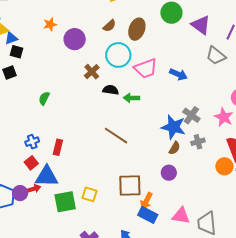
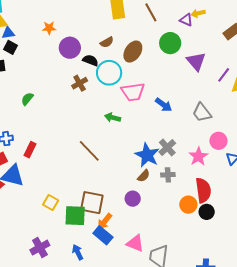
gray trapezoid: (216, 56) -> (202, 113), moved
black semicircle: (111, 90) -> (90, 60), moved
green square: (65, 202) -> (75, 216), moved

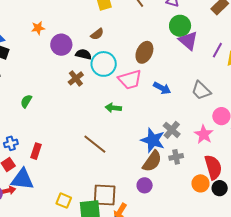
green circle: (170, 43) -> (180, 26), moved
brown ellipse: (133, 52) -> (144, 52), moved
brown semicircle: (144, 176) -> (152, 161), size x1.6

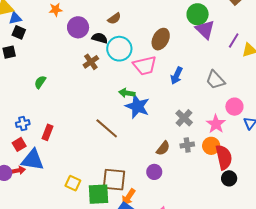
blue arrow: (162, 88) -> (176, 76), turned 84
blue star: (153, 140) -> (137, 106), moved
brown semicircle: (152, 161) -> (163, 148), size x0.7
orange circle: (200, 183) -> (211, 146), moved

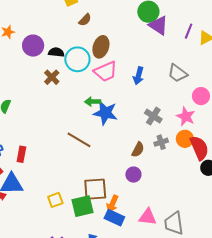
brown semicircle: (114, 19) -> (85, 20), moved
brown ellipse: (161, 39) -> (101, 47), moved
yellow square: (73, 183) -> (55, 200), turned -35

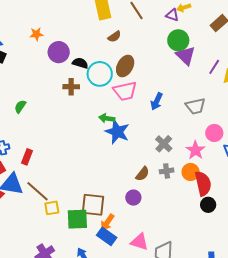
gray trapezoid: (177, 73) -> (195, 106), turned -60
brown cross: (52, 77) -> (71, 87), turned 35
brown line: (79, 140) -> (38, 191), moved

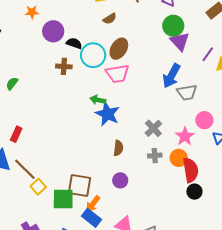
blue arrow: (157, 101) -> (171, 76), moved, size x1.4
brown semicircle: (142, 174) -> (118, 148), moved, turned -35
yellow square: (52, 208) -> (38, 187), turned -35

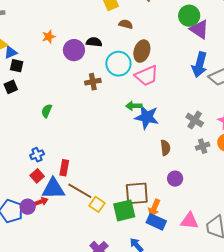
brown semicircle: (110, 19) -> (126, 24), turned -120
black semicircle: (74, 43) -> (94, 42), moved
red rectangle: (16, 134) -> (64, 168), moved

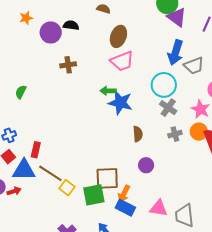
cyan circle: (118, 64) -> (164, 85), moved
red arrow: (41, 202) -> (14, 191), moved

